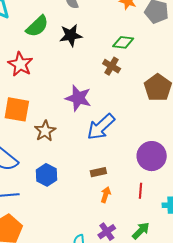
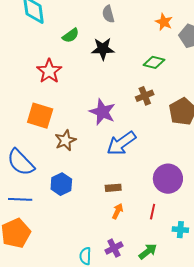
green semicircle: (37, 26) -> (71, 35), size x0.7
brown cross: (112, 66) -> (145, 96), moved, turned 30

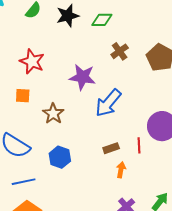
green diamond: (154, 62) -> (102, 20), moved
red star: (49, 71) -> (32, 61), moved
orange square: (40, 116) -> (23, 96), size x0.6
red line: (153, 212) -> (139, 145), moved

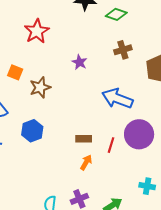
purple star: (82, 77) -> (79, 62), size x0.6
orange square: (23, 96) -> (15, 72), moved
blue arrow: (108, 103) -> (117, 98), moved, turned 52

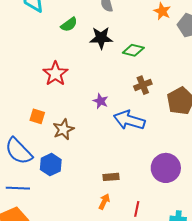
blue arrow: (117, 98) -> (129, 120), moved
blue hexagon: (32, 131) -> (51, 165), moved
red line: (111, 145) -> (137, 209), moved
orange arrow: (86, 162) -> (104, 202), moved

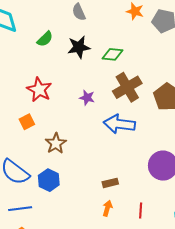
brown cross: (143, 85) -> (127, 87), size x1.6
purple star: (101, 101) -> (87, 98), moved
orange square: (37, 116) -> (27, 122), moved, turned -35

